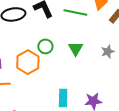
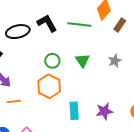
orange hexagon: (28, 62) -> (49, 86), moved

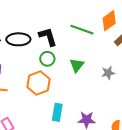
black L-shape: (47, 23) -> (48, 37), moved
black ellipse: (18, 32) -> (18, 39), moved

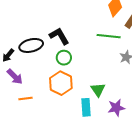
green line: (82, 30) -> (109, 36), moved
green triangle: (77, 65) -> (98, 90), moved

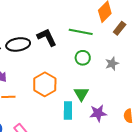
green line: (109, 36) -> (81, 32), moved
green circle: (64, 58) -> (83, 58), moved

